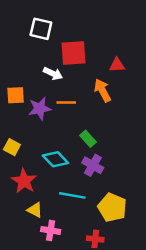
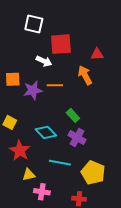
yellow triangle: (35, 210) -> (29, 175), turned -40

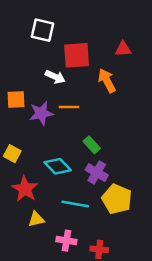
red triangle: (97, 54) -> (123, 49), moved
orange arrow: (85, 75) -> (107, 81), moved
yellow pentagon: (93, 173) -> (117, 199), moved
pink cross: (42, 192) -> (66, 241), moved

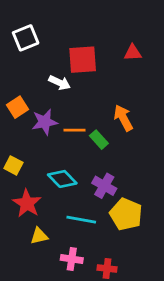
white square: (43, 30) -> (26, 38), moved, turned -35
orange arrow: (107, 81) -> (123, 118), moved
orange square: (16, 99) -> (17, 107), turned -30
orange line: (69, 107) -> (74, 130), moved
green rectangle: (92, 145) -> (99, 140), moved

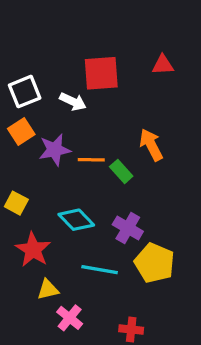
white square: (26, 38) -> (25, 92), moved
pink cross: (72, 259) -> (70, 318), moved, turned 30

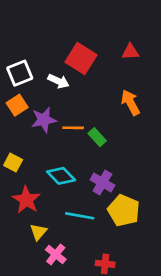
red square: (101, 73) -> (81, 58), turned 36
orange arrow: (151, 145) -> (130, 102), moved
yellow triangle: (48, 290) -> (38, 232), turned -36

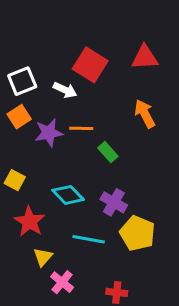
red triangle: (130, 52) -> (145, 57), size x1.4
orange line: (73, 128) -> (81, 128), moved

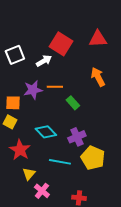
white arrow: (65, 90) -> (44, 61), turned -56
orange square: (19, 117) -> (13, 103), moved, turned 35
purple cross: (114, 202) -> (77, 137), turned 36

